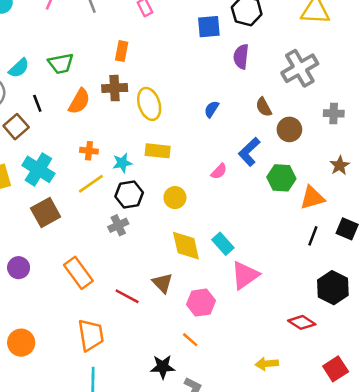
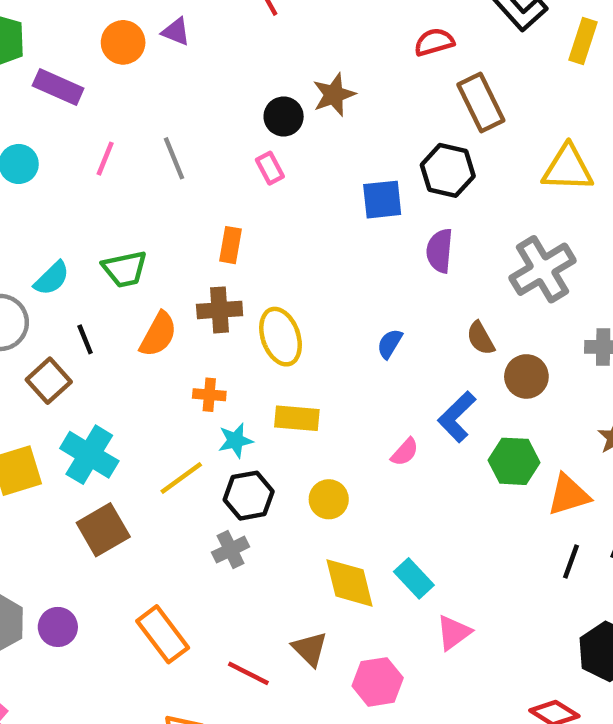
orange cross: (89, 151) -> (209, 395), moved
pink triangle: (245, 275) -> (454, 632), size x0.7

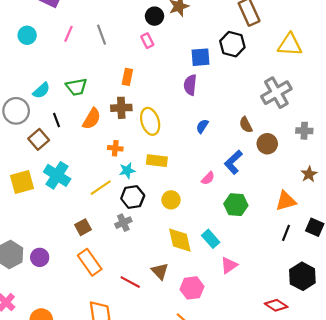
purple semicircle: (440, 251) -> (190, 85), moved
green hexagon: (514, 461) -> (236, 205), moved
brown square: (103, 530) -> (83, 227), moved, size x0.7

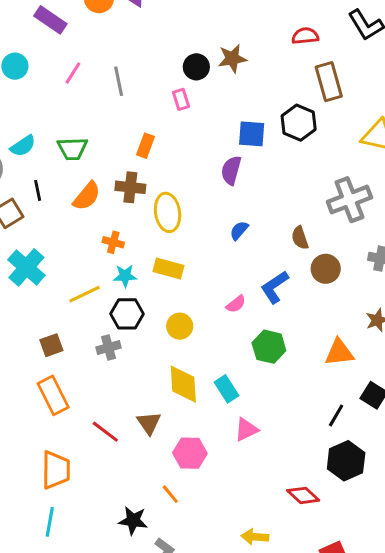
black line: (286, 233) -> (336, 415), moved

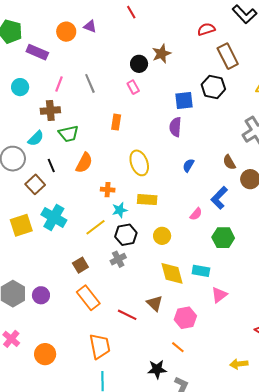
brown cross: (130, 187) -> (50, 111), moved
cyan rectangle: (226, 389) -> (201, 271), turned -36

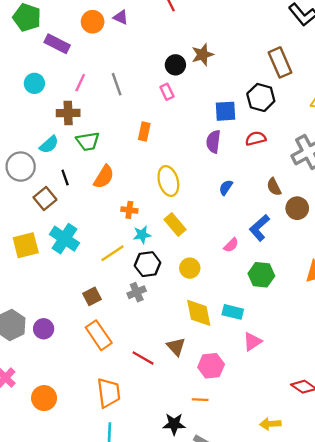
red semicircle: (206, 29) -> (256, 138), moved
yellow rectangle: (147, 200) -> (175, 225), turned 42
orange line: (178, 347) -> (200, 400), turned -40

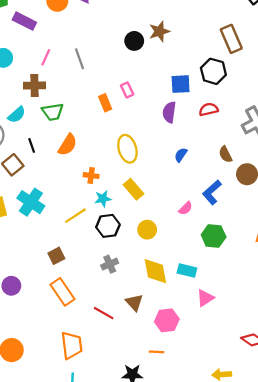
pink rectangle: (167, 92) -> (127, 90), moved
orange rectangle: (144, 131) -> (105, 103), turned -35
gray cross: (137, 292) -> (110, 264), moved

